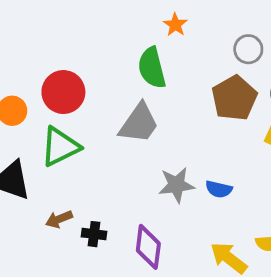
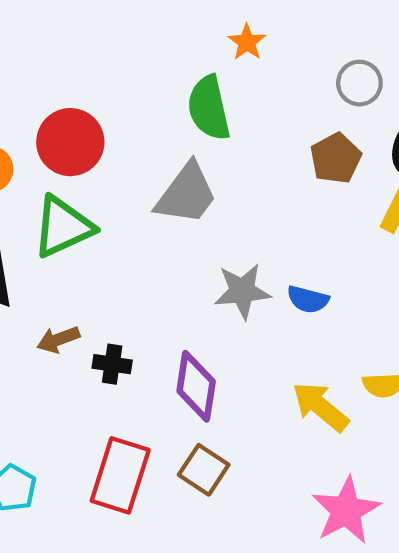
brown pentagon: (234, 98) -> (336, 158), size x0.7

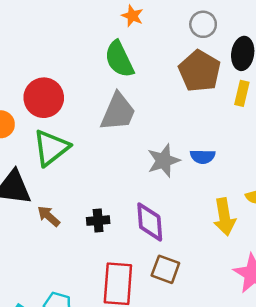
brown pentagon: (336, 158) -> (200, 71), size x1.4
brown arrow: (58, 339) -> (49, 216), moved, turned 75
yellow arrow: (320, 407) -> (224, 217), turned -126

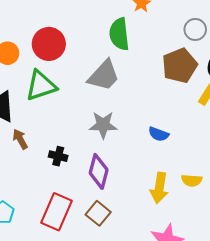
gray star: (164, 161) -> (103, 125), moved

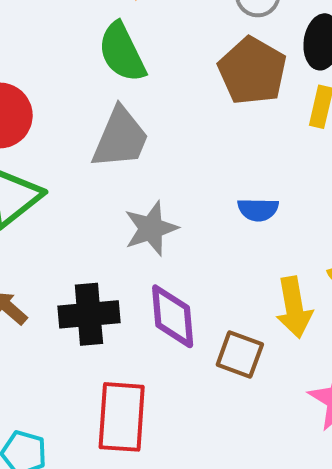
black cross: (58, 156) -> (89, 314), size x1.6
brown square: (98, 213) -> (240, 354), moved

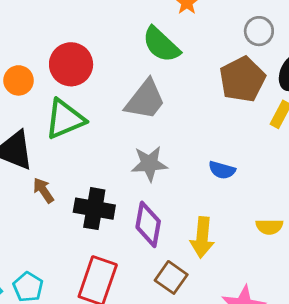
green semicircle: (122, 52) -> (161, 45), turned -36
yellow arrow: (294, 307) -> (202, 237), moved
brown square: (240, 354) -> (171, 277), moved

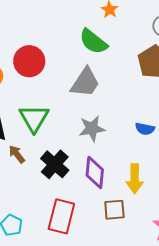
green triangle: (65, 119) -> (34, 118), moved, turned -32
black cross: (94, 209) -> (55, 164), turned 36
brown square: (171, 277) -> (114, 210), turned -35

